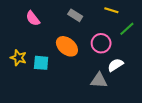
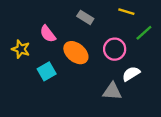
pink semicircle: (33, 18) -> (48, 34), moved
yellow star: (18, 58) -> (21, 49), moved
cyan square: (41, 63) -> (47, 71), turned -35

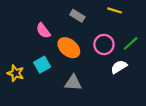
green line: (144, 33) -> (131, 43), moved
yellow star: (21, 49) -> (16, 73), moved
gray triangle: (112, 91) -> (73, 83), moved

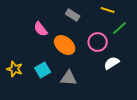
green line: (131, 43) -> (120, 28), moved
cyan square: (42, 65) -> (43, 70), moved

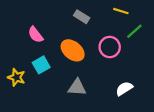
pink semicircle: (41, 29) -> (36, 35), moved
white semicircle: (112, 63) -> (124, 89), moved
cyan square: (43, 70) -> (41, 65), moved

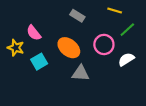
yellow star: (16, 77) -> (16, 48), moved
gray triangle: (77, 87) -> (81, 73), moved
white semicircle: (124, 89) -> (126, 59), moved

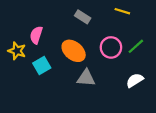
green line: (127, 30) -> (136, 46), moved
pink semicircle: (34, 33) -> (36, 35), turned 56
white semicircle: (126, 59) -> (135, 80), moved

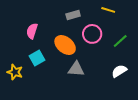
gray rectangle: (83, 17) -> (73, 15), turned -48
pink circle: (111, 47) -> (92, 34), moved
yellow star: (17, 51) -> (15, 72), moved

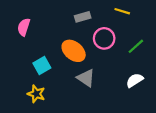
pink semicircle: (32, 31) -> (24, 27), moved
gray triangle: (76, 69) -> (86, 78), turned 30
yellow star: (15, 72) -> (36, 94), moved

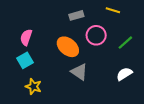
pink semicircle: (24, 27) -> (26, 37), moved
cyan square: (42, 66) -> (25, 60), moved

